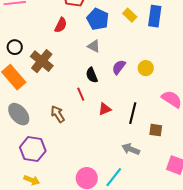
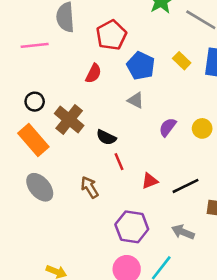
black semicircle: (92, 75) -> (106, 137), moved, turned -42
black line: (133, 113) -> (185, 186), turned 50
purple hexagon: (33, 149) -> (132, 227), moved

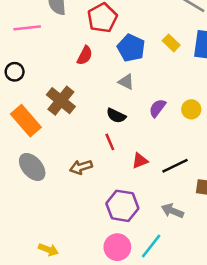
black circle: (35, 102) -> (15, 72), moved
black semicircle: (106, 137) -> (116, 116), moved
brown arrow: (90, 187) -> (81, 167), turned -75

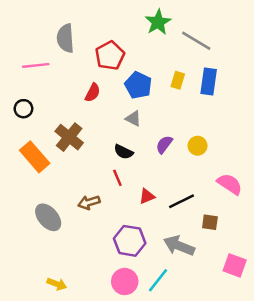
yellow rectangle: (171, 43) -> (178, 80), turned 63
gray ellipse: (32, 167) -> (48, 217), moved
gray arrow: (172, 211) -> (179, 246), size x1.4

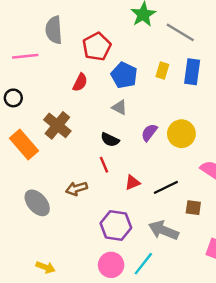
yellow circle: (198, 146) -> (181, 134), size x1.5

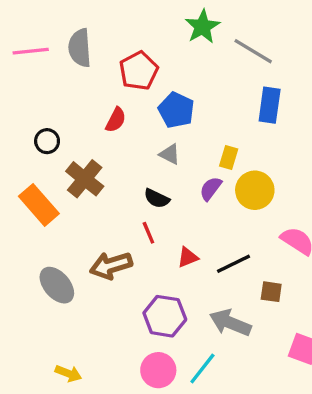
pink line: (25, 56) -> (31, 51), moved
yellow rectangle: (162, 71) -> (229, 157), moved
black circle: (13, 98) -> (47, 141), moved
brown arrow: (76, 189) -> (111, 265), size x1.4

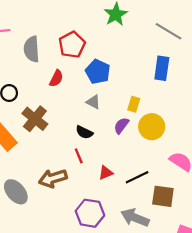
gray semicircle: (80, 48) -> (32, 49), moved
gray line: (253, 51) -> (169, 31), moved
brown square: (271, 292) -> (163, 196), size x1.5

